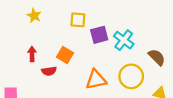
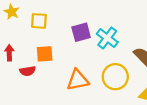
yellow square: (78, 20) -> (39, 21), moved
orange square: (65, 55) -> (45, 54), turned -35

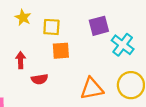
purple square: (81, 32) -> (99, 26), moved
orange square: (45, 54) -> (61, 51), moved

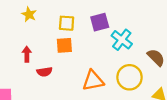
yellow square: (51, 27) -> (67, 23), moved

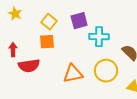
yellow square: (67, 23) -> (49, 22), turned 35
cyan cross: (122, 40) -> (99, 37), turned -36
red semicircle: (44, 72) -> (29, 66), size x1.5

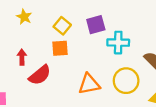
red semicircle: (29, 66) -> (40, 75), turned -30

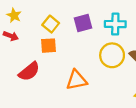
cyan cross: (118, 43) -> (115, 24), moved
red arrow: (22, 57) -> (11, 36), moved, turned 112
yellow circle: (126, 81) -> (112, 55), moved

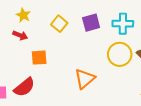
orange square: (49, 46) -> (39, 58), moved
red semicircle: (29, 71) -> (24, 87), moved
orange triangle: (77, 80) -> (85, 79), turned -30

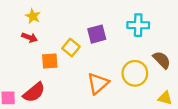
purple square: (91, 23) -> (97, 34), moved
yellow square: (59, 24) -> (71, 48), moved
yellow circle: (120, 54) -> (135, 73), moved

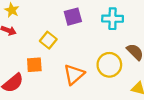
purple square: (97, 34) -> (73, 17), moved
orange square: (50, 61) -> (34, 65), moved

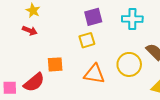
yellow square: (48, 40) -> (87, 40), moved, turned 35
orange triangle: (74, 74) -> (94, 74), turned 50

